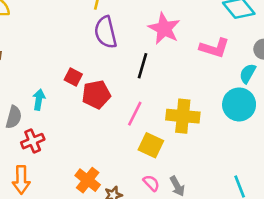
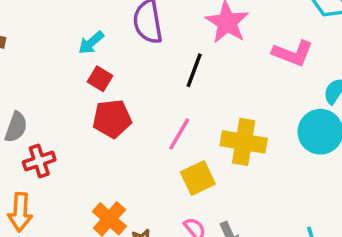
red pentagon: (96, 94) -> (112, 119), moved
cyan arrow: (39, 100) -> (91, 43), moved, turned -144
yellow square: (151, 145) -> (198, 178), turned 35

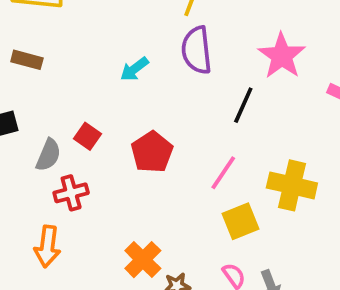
red square: (100, 79) -> (88, 136), moved
red pentagon: (112, 119) -> (152, 152), turned -30

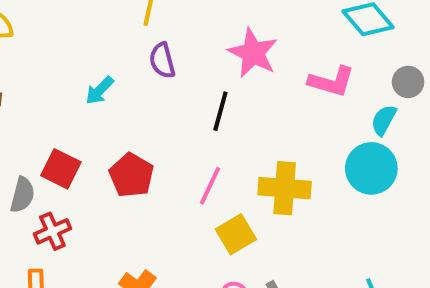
purple semicircle: (197, 50) -> (162, 60), size x0.7
red square: (88, 136) -> (61, 169), size x1.4

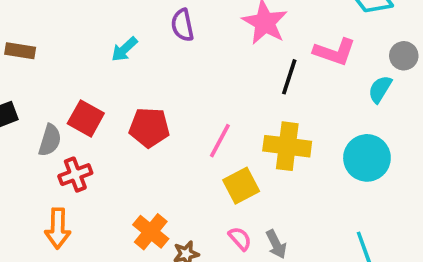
black line: (220, 111) -> (289, 77), moved
cyan circle: (371, 168) -> (367, 158), moved
red pentagon: (131, 175) -> (149, 127), turned -30

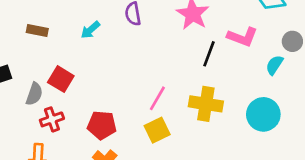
brown rectangle: (20, 51) -> (37, 31), moved
red pentagon: (149, 127) -> (102, 125), moved
yellow square: (241, 186) -> (157, 130), moved

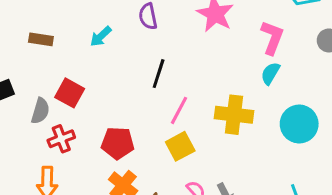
pink L-shape: (242, 37) -> (272, 38), turned -88
black line: (209, 54) -> (159, 74), moved
cyan semicircle: (274, 65) -> (270, 73), moved

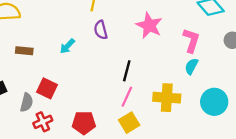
black line: (159, 74) -> (127, 71), moved

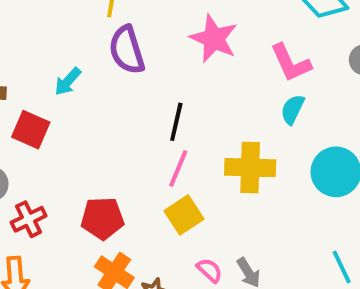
purple semicircle: (101, 30) -> (127, 50), size x1.4
pink L-shape: (191, 40) -> (291, 63), turned 140
red square: (47, 88) -> (31, 130), moved

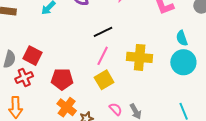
cyan semicircle: (293, 109) -> (182, 38), moved, turned -49
black line: (176, 122) -> (103, 32), turned 48
red square: (31, 130) -> (33, 56), moved

